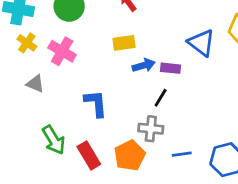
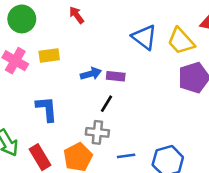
yellow rectangle: (124, 43) -> (49, 55), moved
blue triangle: (201, 43) -> (144, 37), moved

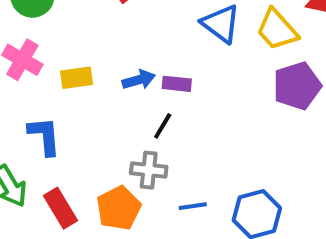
yellow rectangle: (49, 55) -> (77, 78), moved
blue L-shape: (47, 109) -> (44, 136), moved

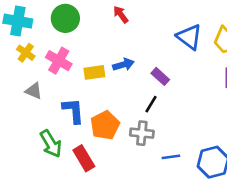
blue arrow: (139, 80) -> (123, 65), moved
purple rectangle: (177, 84) -> (160, 76), turned 36
orange pentagon: (119, 208) -> (105, 125), moved

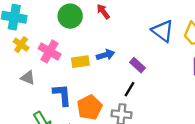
green circle: (65, 18) -> (70, 16), moved

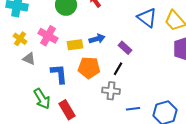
yellow cross: (21, 45) -> (20, 39), moved
orange pentagon: (90, 107) -> (89, 68), moved, turned 30

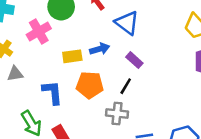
blue triangle: (147, 18) -> (127, 23), moved
pink cross: (48, 36) -> (39, 32), moved, turned 30
gray triangle: (29, 59) -> (15, 74), turned -32

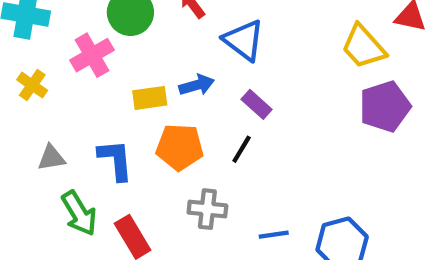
gray triangle: (15, 74) -> (51, 158), moved
gray cross: (117, 114) -> (207, 209), moved

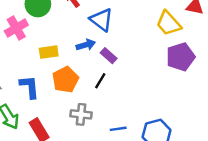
blue arrow: (197, 85) -> (86, 45), moved
orange pentagon: (180, 147) -> (65, 80), turned -30

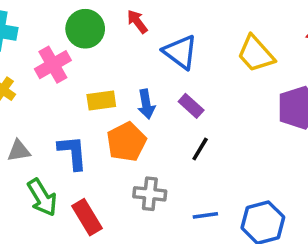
yellow trapezoid: (169, 23) -> (256, 54), moved
blue arrow: (86, 45) -> (146, 104), moved, turned 96
black line: (100, 81) -> (200, 149), moved

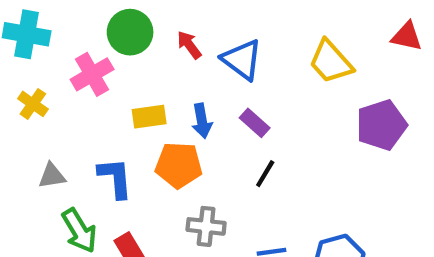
red arrow: (137, 22) -> (189, 45), moved
orange pentagon: (126, 142) -> (179, 165), turned 30

